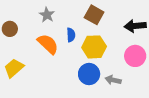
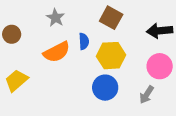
orange semicircle: (48, 44) -> (57, 52), turned 110
gray arrow: (113, 80) -> (147, 95), moved, turned -70

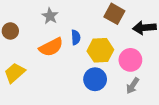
brown square: (111, 18) -> (114, 14), moved
pink circle: (160, 66) -> (130, 60), moved

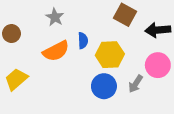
pink circle: (130, 60) -> (158, 65), moved
gray arrow: (133, 86) -> (136, 84), moved

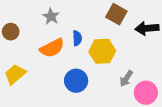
pink circle: (158, 65) -> (146, 93), moved
blue circle: (104, 86) -> (76, 81), moved

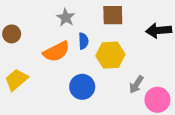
brown square: (116, 14) -> (113, 15), moved, turned -30
gray star: (51, 16) -> (66, 17), moved

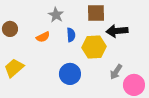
black arrow: (159, 30) -> (117, 31), moved
orange semicircle: (56, 52) -> (43, 37), moved, size x0.6

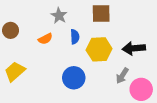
black arrow: (117, 31) -> (134, 48), moved

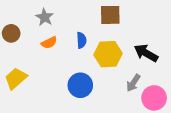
gray star: (59, 16) -> (45, 17), moved
black arrow: (134, 48) -> (146, 53), turned 35

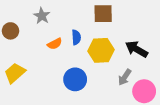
orange semicircle: (49, 43) -> (55, 44), moved

